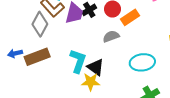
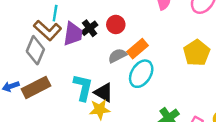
orange rectangle: (130, 17) -> (137, 49), moved
cyan ellipse: (142, 62) -> (141, 74), moved, turned -45

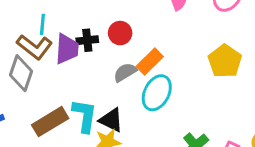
black cross: (90, 28) -> (87, 40), turned 35
brown rectangle: (36, 87) -> (50, 122), moved

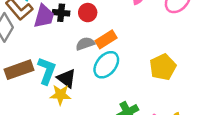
yellow pentagon: (225, 61) -> (163, 67), moved

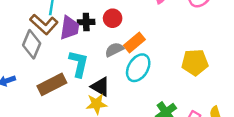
yellow pentagon: (163, 67) -> (195, 62), turned 30
cyan L-shape: (47, 71) -> (79, 64), moved

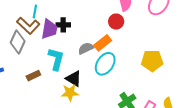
red circle: (113, 18) -> (116, 22), moved
brown rectangle: (52, 84) -> (33, 76), size x0.6

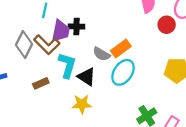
red circle: (116, 22) -> (167, 25), moved
brown L-shape: (28, 26) -> (47, 45), moved
gray semicircle: (86, 48) -> (101, 54), turned -126
black triangle: (74, 79) -> (87, 77), moved

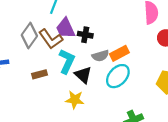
black cross: (77, 27) -> (85, 35), moved
purple trapezoid: (61, 31) -> (66, 28), turned 135
gray semicircle: (101, 54) -> (100, 56), turned -56

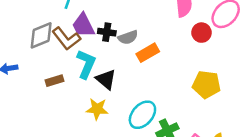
gray diamond: (29, 35) -> (41, 35), turned 35
gray semicircle: (100, 56) -> (128, 37), moved
cyan ellipse: (118, 76) -> (142, 115), moved

